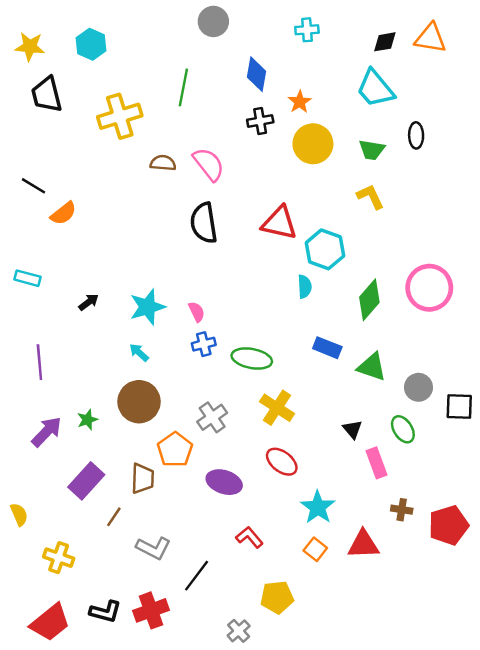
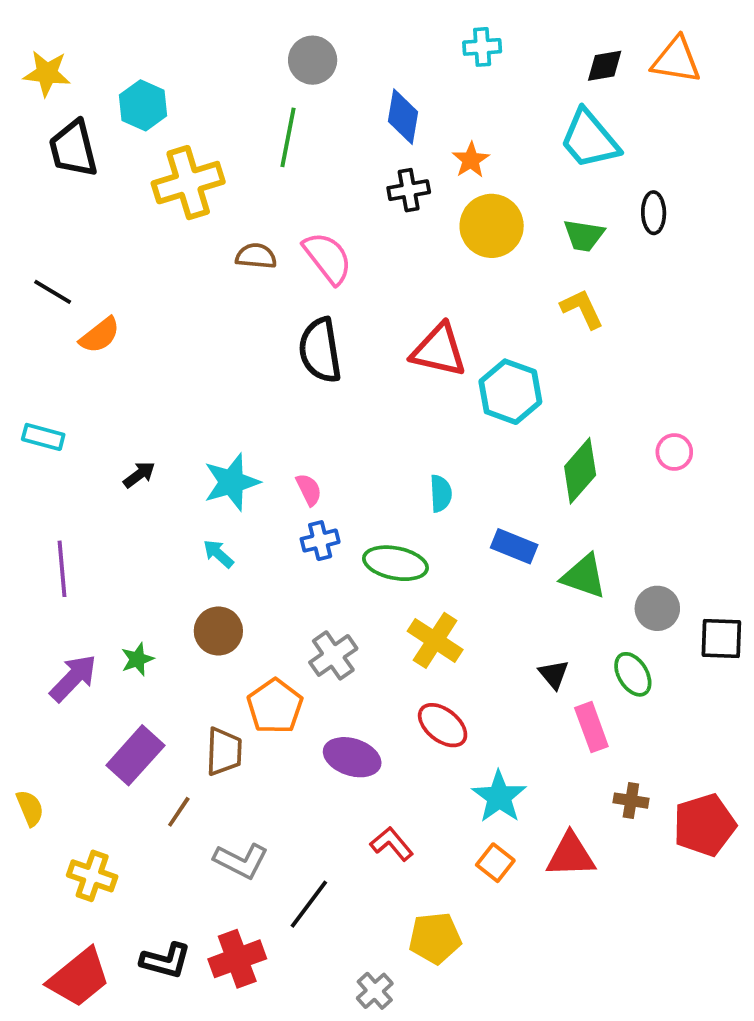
gray circle: (213, 21) -> (313, 60), moved
cyan hexagon: (91, 44) -> (143, 105), moved
cyan semicircle: (305, 287) -> (441, 493), moved
pink circle: (429, 288) -> (674, 452), size x0.5
brown circle: (139, 402) -> (218, 631), size x0.7

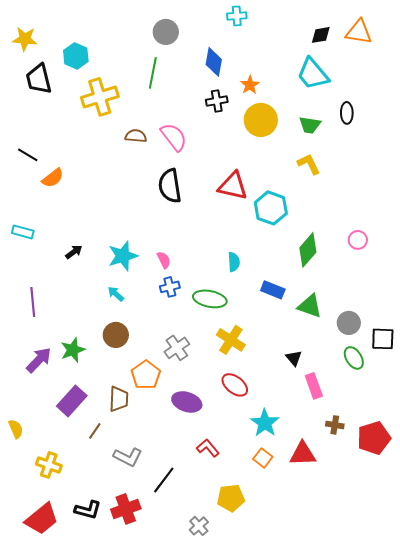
cyan cross: (482, 47) -> (237, 16), moved
green star: (137, 659) -> (73, 350), size x1.4
green ellipse: (633, 674) -> (354, 358), moved

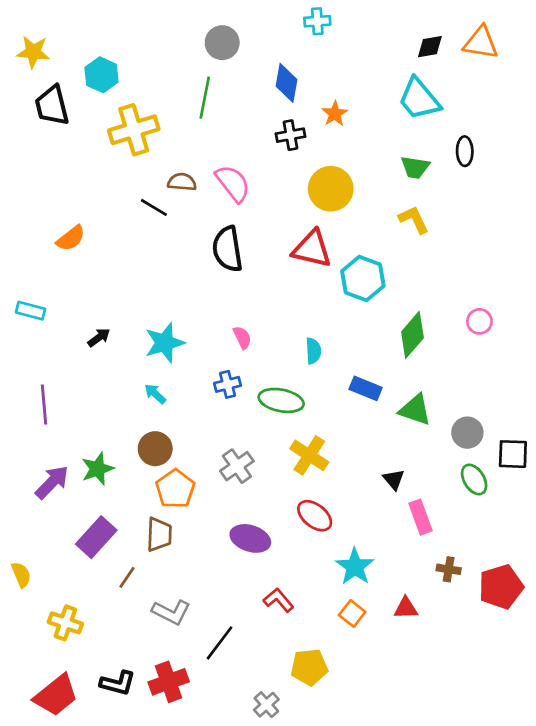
yellow circle: (261, 120) -> (331, 189), moved
black line: (28, 155) -> (154, 207), moved
pink semicircle: (164, 260) -> (242, 337), moved
orange pentagon: (146, 375) -> (175, 489), moved
red triangle: (303, 454) -> (406, 608), size x0.7

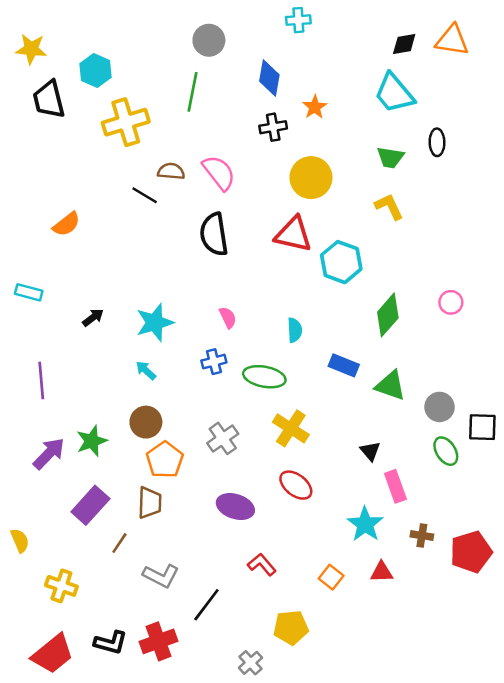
cyan star: (355, 567) -> (365, 524), moved

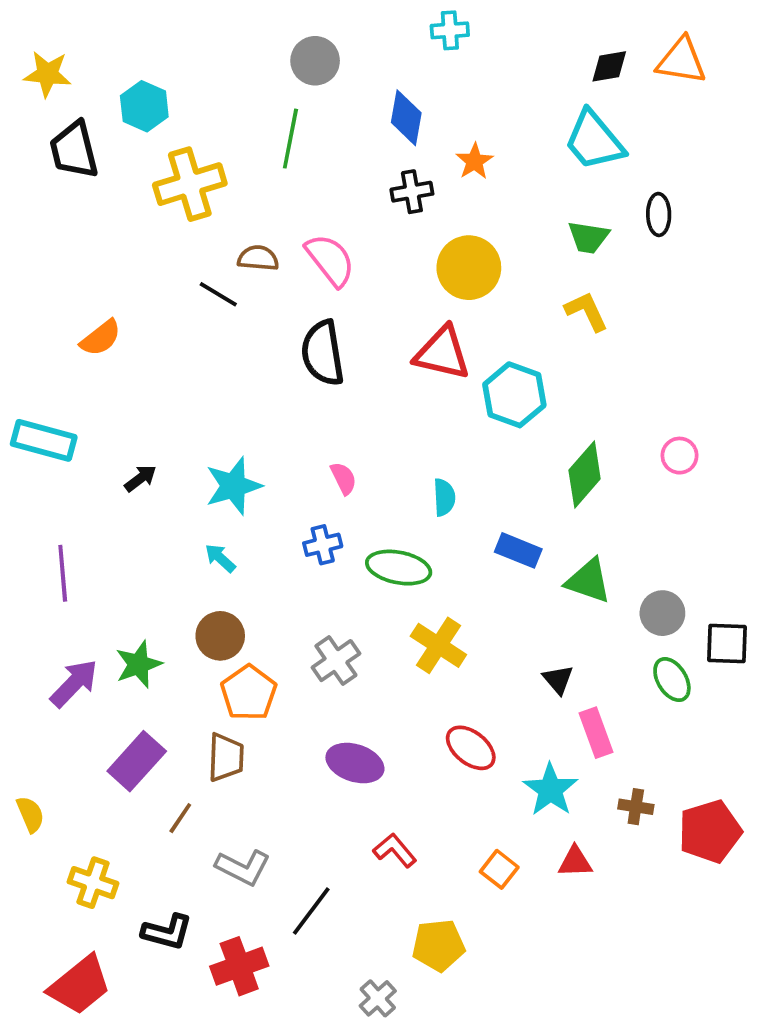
cyan rectangle: (29, 292) -> (44, 440), size x1.5
red ellipse: (296, 485) -> (471, 748), moved
black L-shape: (111, 643) -> (167, 932), moved

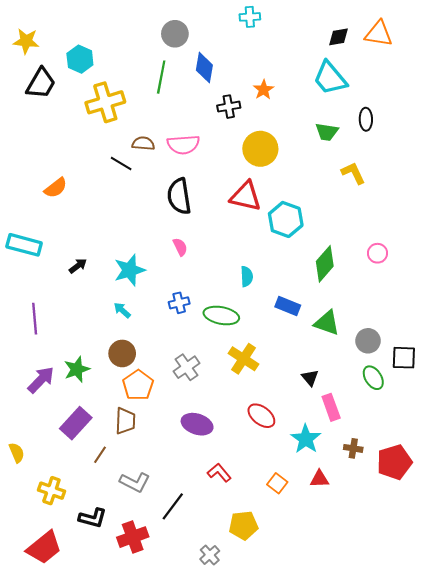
blue diamond: (406, 118) -> (204, 68), moved
black trapezoid: (74, 150) -> (41, 83), turned -136
pink semicircle: (330, 260) -> (183, 145), turned 124
yellow L-shape: (587, 311) -> (353, 173), moved
pink semicircle: (344, 478) -> (180, 247), moved

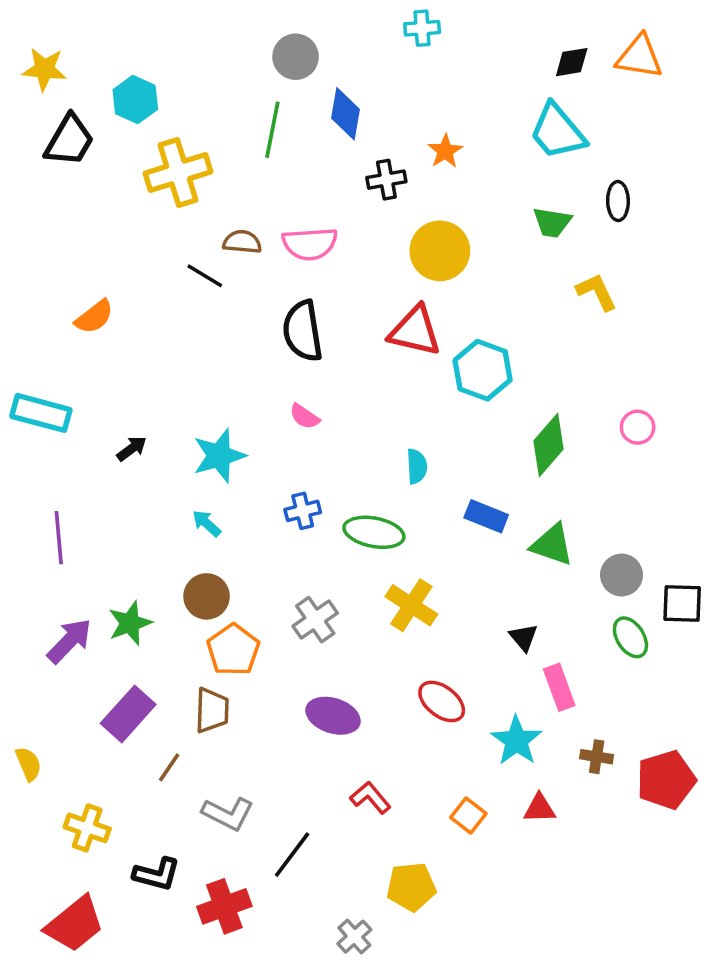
pink semicircle: (180, 247) -> (304, 416), turned 150

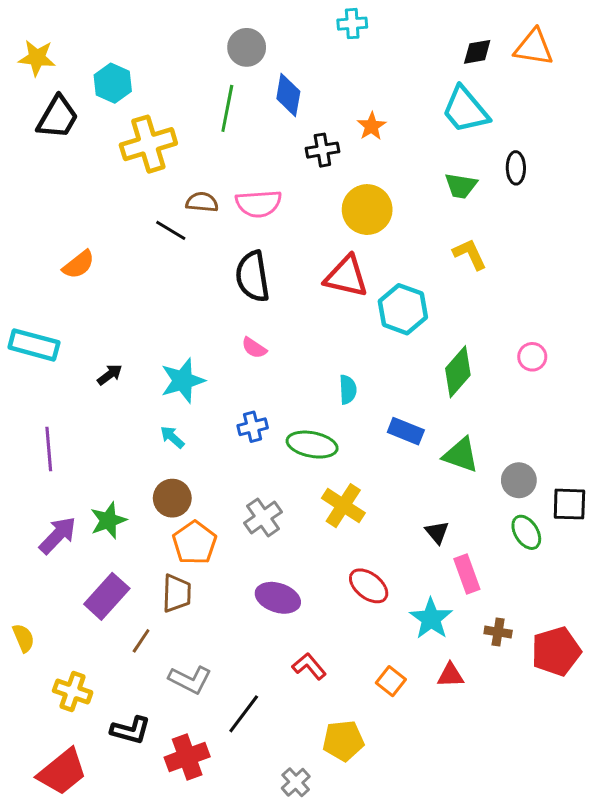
yellow L-shape: (597, 292) -> (470, 254), moved

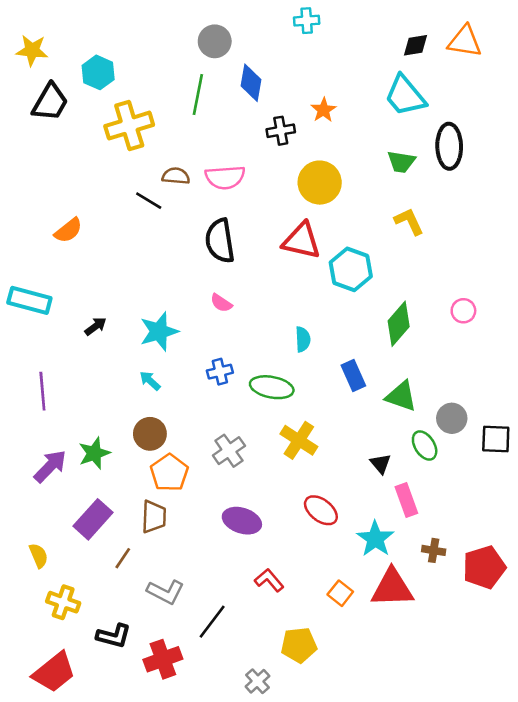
black ellipse: (516, 168) -> (449, 146), size x1.6
blue rectangle: (406, 431) -> (353, 376), turned 44
green ellipse: (526, 532) -> (425, 445), moved
yellow semicircle: (23, 638) -> (39, 556), moved
red triangle: (450, 675) -> (392, 588), size x1.8

